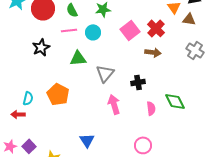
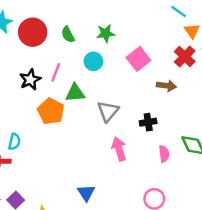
red cross: (156, 28) -> (185, 57), moved
pink line: (69, 30) -> (56, 72), moved, turned -63
orange pentagon: (58, 94) -> (51, 111), moved

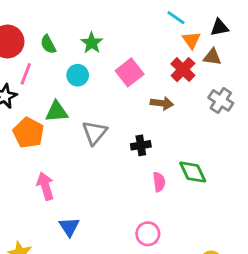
green star: (106, 33) -> (92, 43), turned -30
pink line: (56, 72) -> (26, 74), moved
pink arrow: (119, 149) -> (45, 186), moved

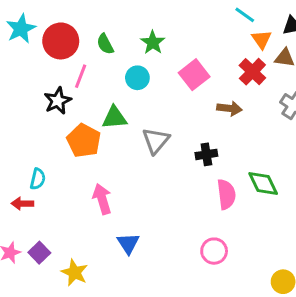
pink semicircle: (159, 182) -> (226, 194), size x1.4

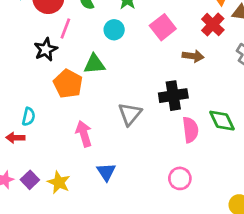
gray triangle: (156, 141) -> (130, 114), moved
black cross: (206, 154) -> (173, 96), size x1.5
yellow star: (75, 273) -> (59, 182), moved

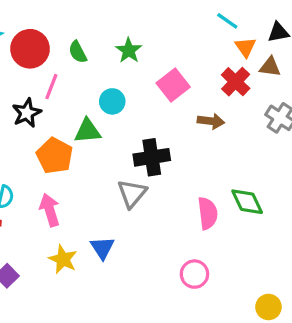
cyan circle: (114, 30) -> (112, 101), moved
black cross: (173, 96) -> (152, 157), moved
pink arrow: (84, 134) -> (50, 210), moved
blue triangle: (106, 172) -> (102, 248), moved
yellow star: (59, 182) -> (63, 259), moved

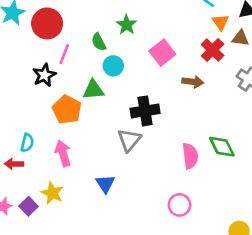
green semicircle: (78, 52) -> (99, 42), moved
yellow star: (63, 259) -> (52, 193), moved

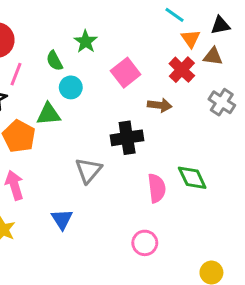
black cross: (145, 111) -> (127, 138), moved

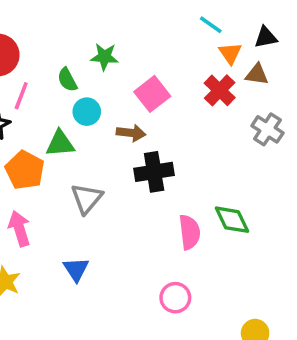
green star: (86, 42) -> (104, 57), turned -30
brown arrow: (160, 105) -> (131, 133), moved
gray triangle: (89, 170) -> (87, 198), moved

